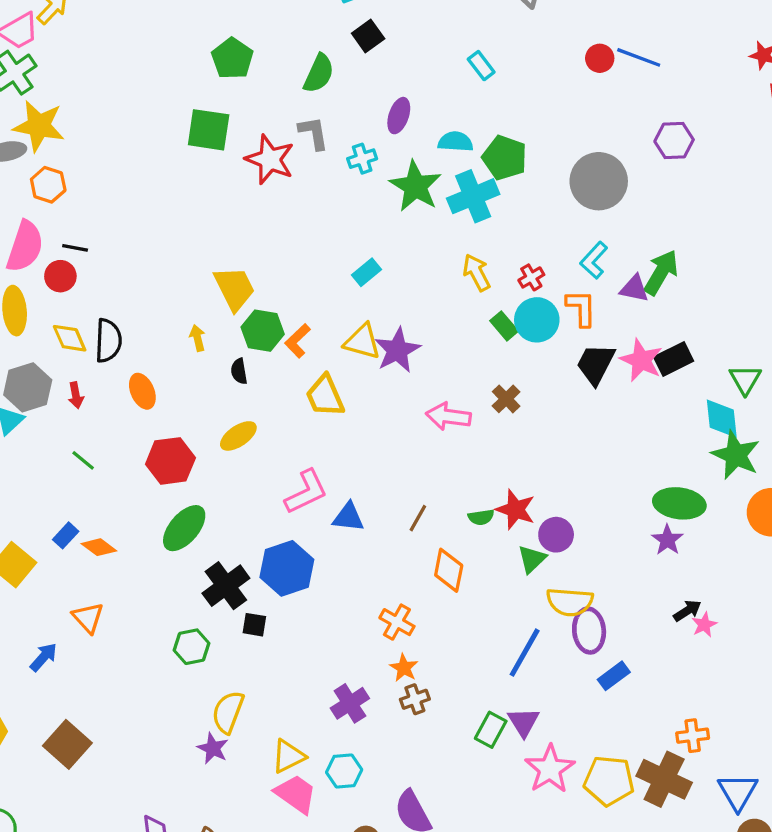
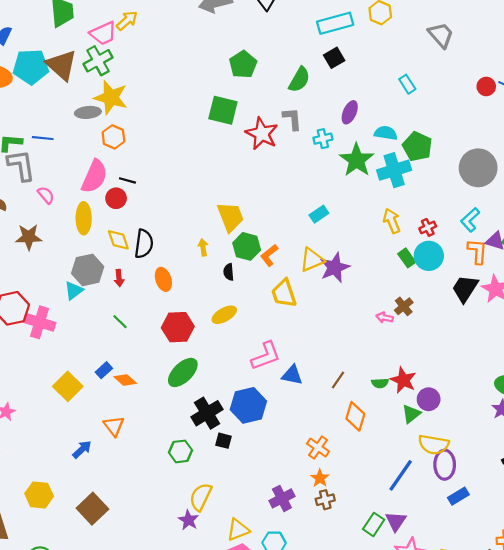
orange L-shape: (581, 308) -> (477, 251), moved
yellow triangle: (362, 342) -> (312, 260), turned -44
pink arrow: (448, 416) -> (385, 318), moved, size x0.6

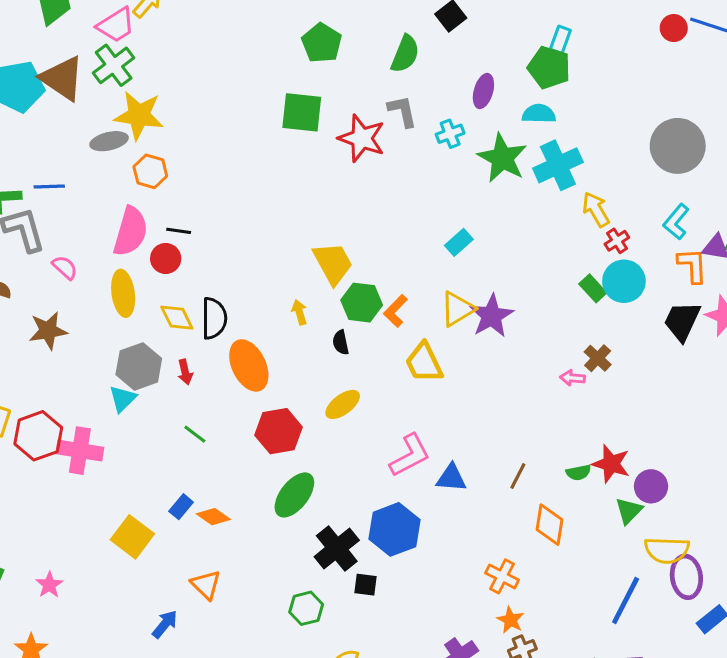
cyan rectangle: (407, 84) -> (560, 40), turned 60
green pentagon: (417, 147) -> (549, 67), moved
yellow arrow: (392, 221) -> (596, 209), moved
orange ellipse: (163, 279) -> (249, 365), size x1.5

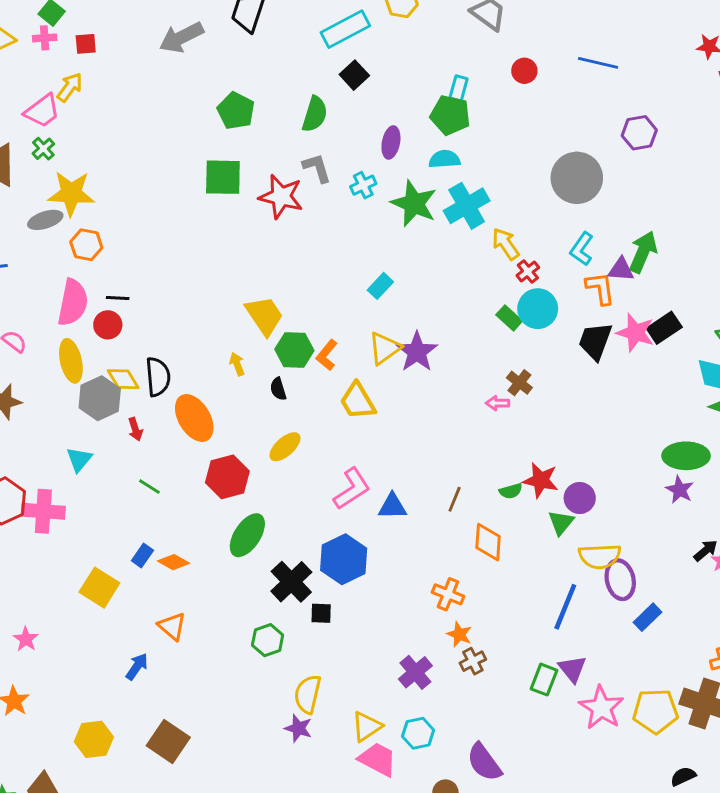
red circle: (674, 28) -> (524, 71), moved
green cross: (114, 65) -> (43, 149), size x0.6
gray hexagon: (139, 366) -> (100, 398), moved

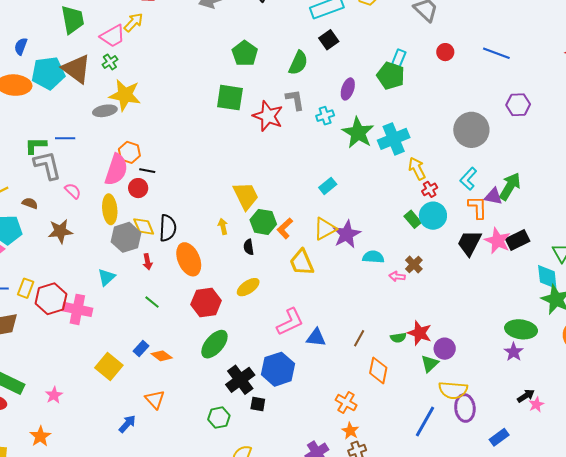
cyan semicircle: (444, 159) -> (373, 257), moved
orange hexagon: (86, 245) -> (129, 152), moved
blue rectangle: (648, 617) -> (499, 437), moved

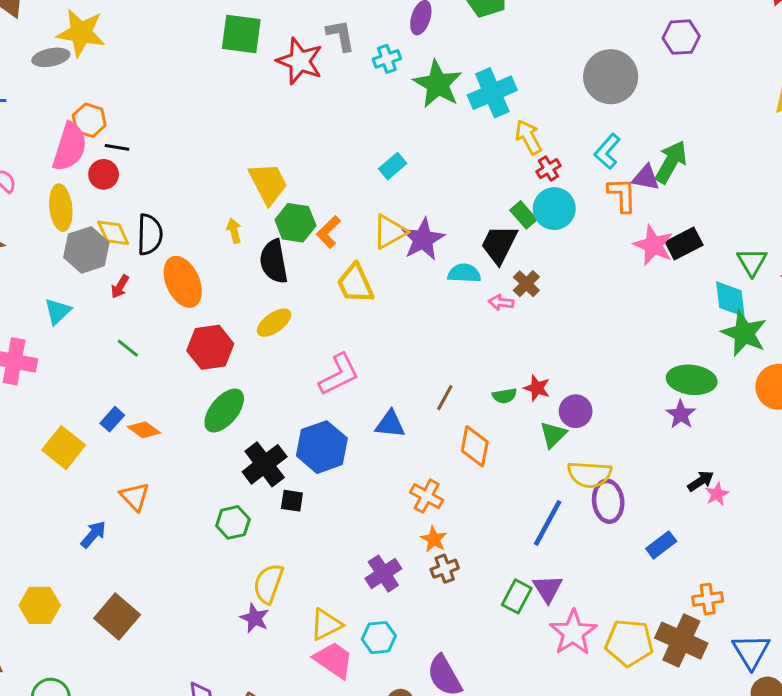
black trapezoid: (469, 243) -> (499, 244), moved
black semicircle: (249, 247) -> (274, 262), size x1.8
red arrow: (148, 262) -> (120, 287), turned 42
red star: (420, 333) -> (537, 388), size x0.7
blue triangle: (316, 337) -> (390, 424), moved

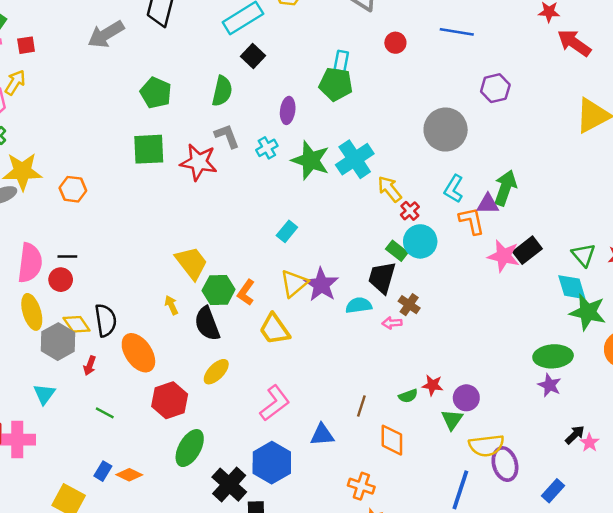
orange hexagon: (89, 120) -> (73, 189), moved

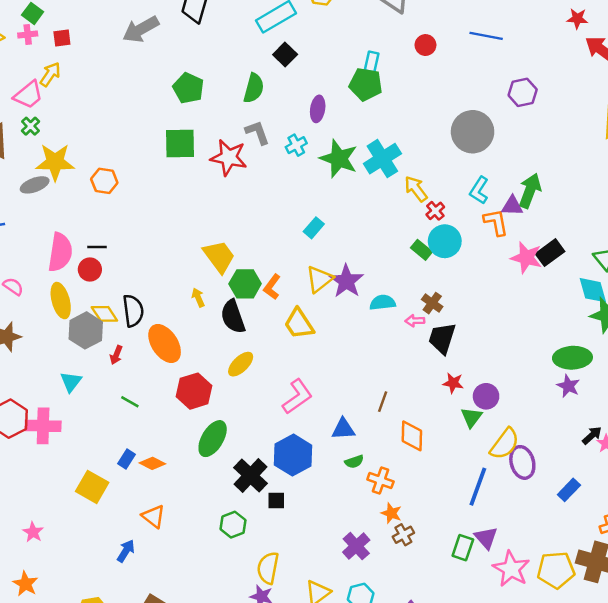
black trapezoid: (382, 277) -> (442, 338), moved
green semicircle: (408, 396) -> (354, 462), moved
yellow semicircle: (486, 446) -> (505, 444), turned -48

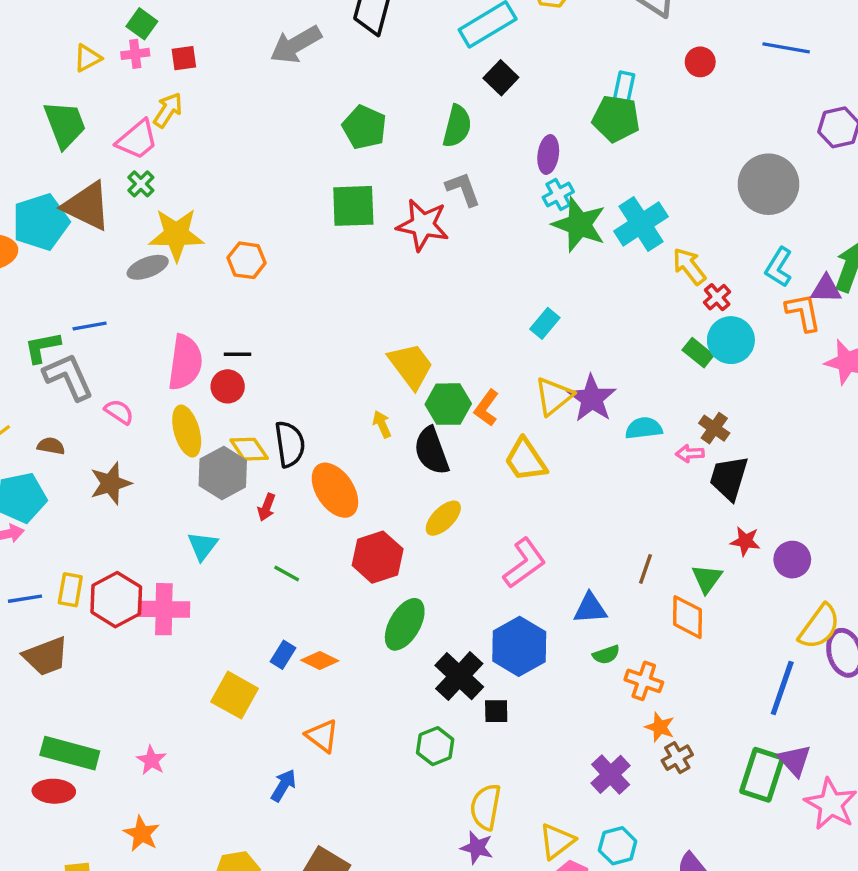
cyan cross: (296, 145) -> (558, 195), moved
green triangle: (471, 417) -> (707, 579), moved
green rectangle: (463, 548) -> (762, 775), size x1.4

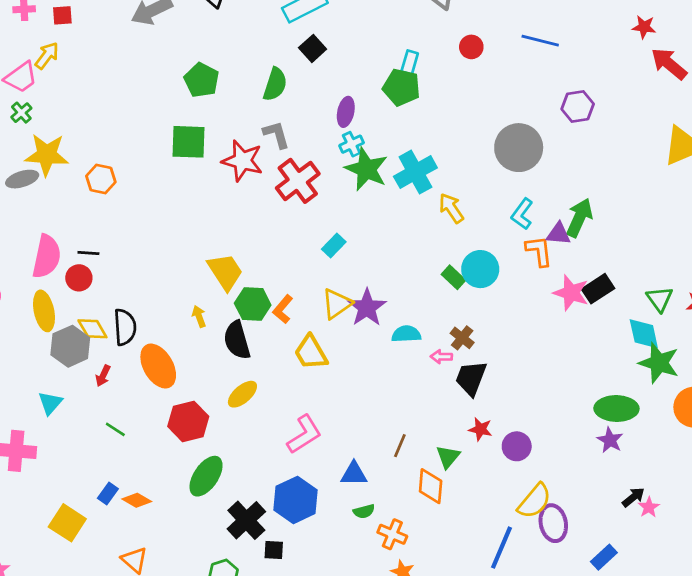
red cross: (717, 297) -> (298, 181), moved, size x2.0

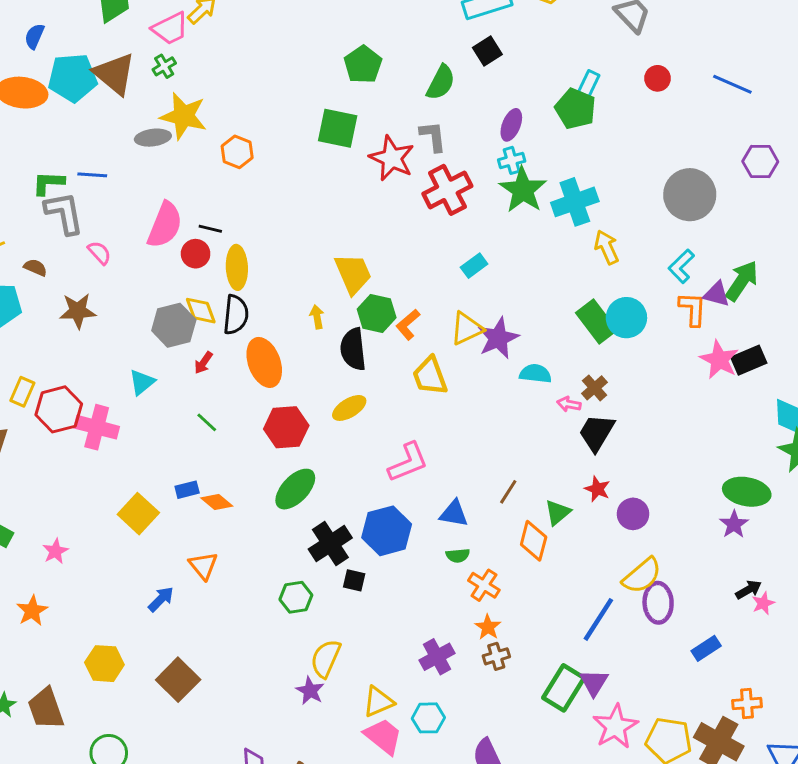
green rectangle: (454, 277) -> (596, 321), size x1.6
yellow ellipse: (44, 311) -> (237, 267), moved
blue rectangle: (108, 494) -> (187, 490), turned 30

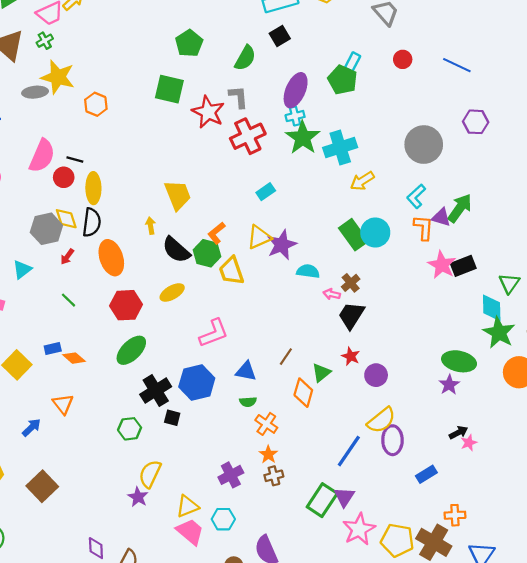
purple ellipse: (511, 125) -> (296, 90), size x1.5
yellow arrow: (607, 247) -> (362, 181), turned -100
green hexagon: (377, 313) -> (207, 253), moved
black semicircle: (353, 349) -> (176, 250), turned -44

